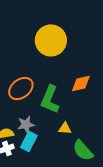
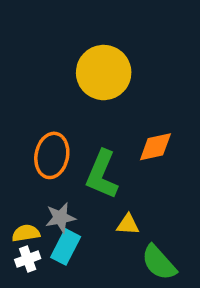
orange ellipse: (21, 88) -> (52, 155), turned -40

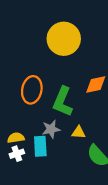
gray star: (60, 218) -> (51, 129), moved
cyan rectangle: (66, 247) -> (40, 146), turned -30

